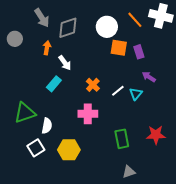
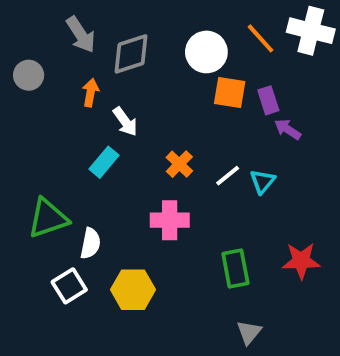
purple arrow: (149, 77) -> (288, 129), moved
gray triangle: (129, 172) -> (249, 332), turned -32

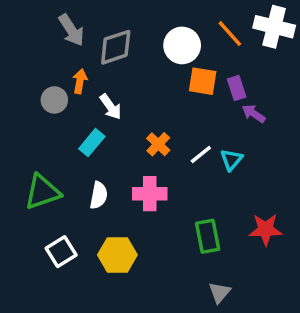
gray circle: (29, 75) -> (54, 100), moved
white semicircle: (90, 243) -> (99, 195), moved

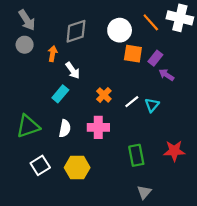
gray arrow: (71, 30) -> (27, 20), moved
purple rectangle: (237, 88) -> (155, 58), turned 56
gray circle: (54, 100) -> (25, 45), moved

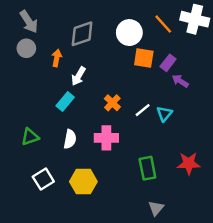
white arrow: (73, 70) -> (78, 76), turned 66
green triangle: (28, 126) -> (30, 137), size x0.7

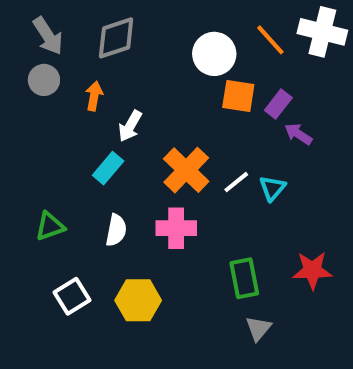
gray diamond: (82, 34) -> (116, 38), moved
orange cross: (112, 103) -> (186, 170), size x1.6
gray triangle: (156, 208) -> (258, 328), moved

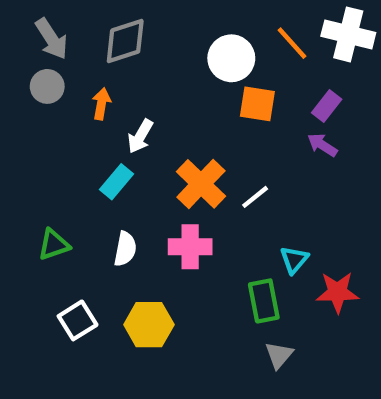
purple rectangle: (278, 104) -> (327, 106), moved
cyan triangle: (272, 188) -> (294, 260), moved

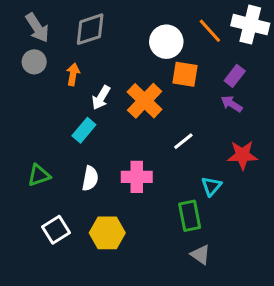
orange cross: (201, 184) -> (145, 101), moved
red star: (337, 292) -> (242, 155), moved
gray triangle: (279, 355) -> (200, 255), turned -35

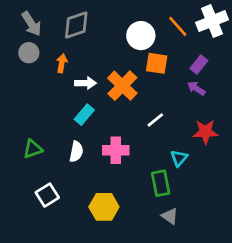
white cross: (250, 25) -> (212, 21), turned -36
white arrow: (101, 98) -> (85, 83), turned -120
cyan rectangle: (84, 130) -> (84, 115), moved
yellow hexagon: (107, 233) -> (104, 207), moved

